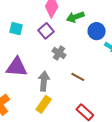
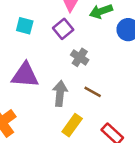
brown line: (78, 77) -> (93, 92), moved
yellow rectangle: (44, 104) -> (72, 125), moved

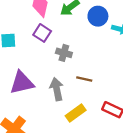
yellow rectangle: (72, 125) -> (76, 113), turned 36

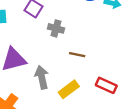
gray arrow: (57, 89) -> (42, 77), moved

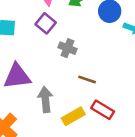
red rectangle: (106, 85) -> (103, 110), moved

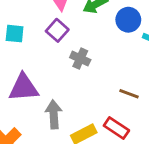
brown line: (87, 79) -> (129, 94), moved

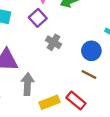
blue circle: (128, 20) -> (91, 51), moved

